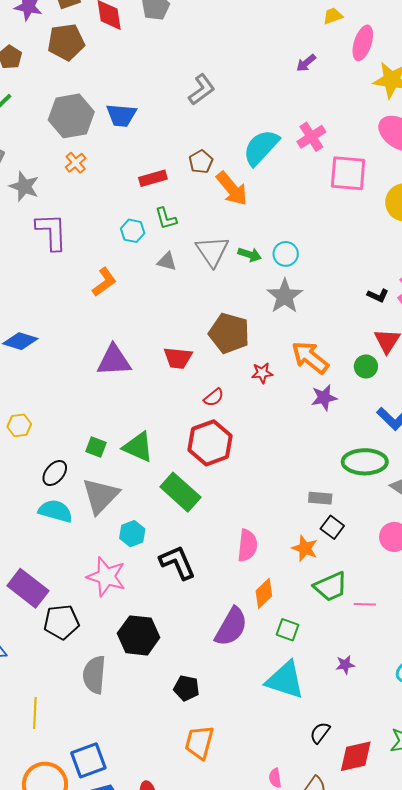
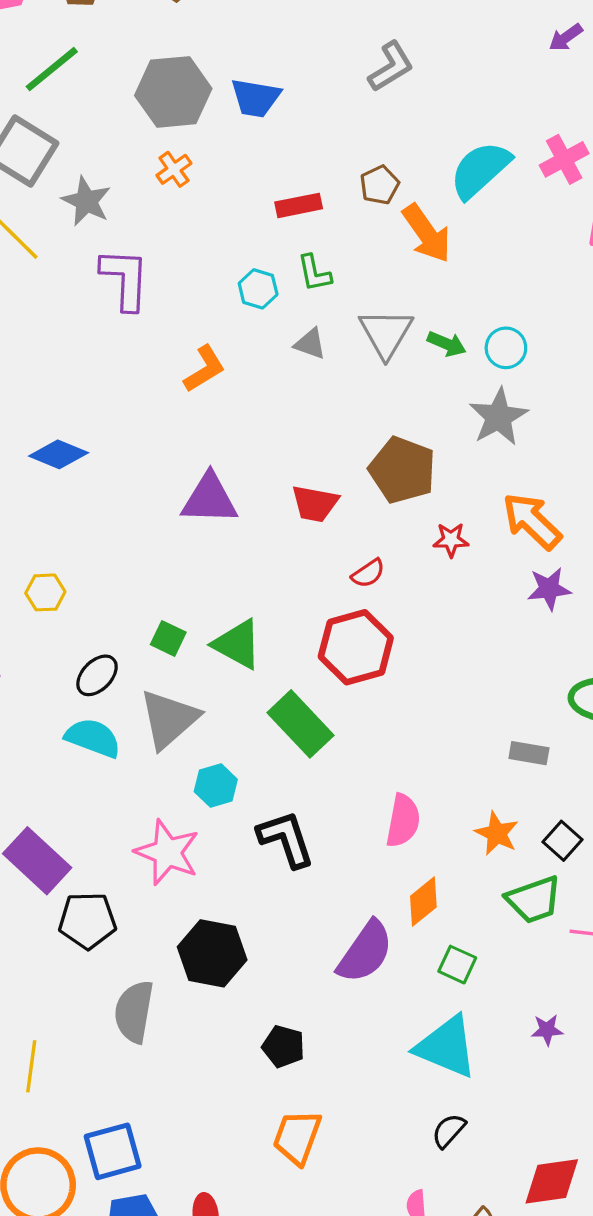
black square: (332, 527) -> (562, 841), moved
black semicircle: (320, 733) -> (449, 1131), moved

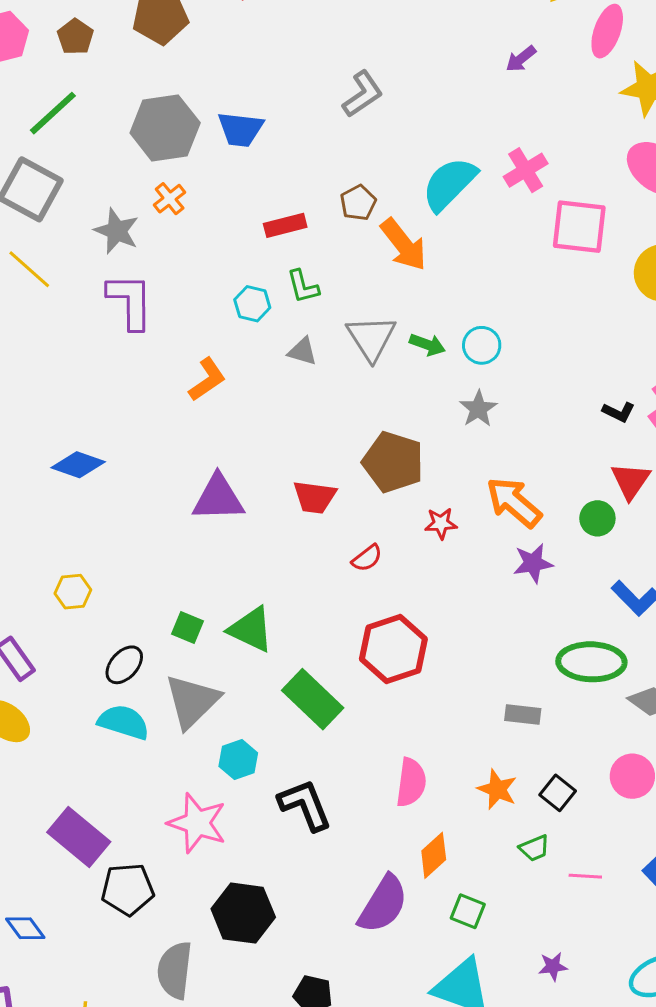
gray star: (86, 201) -> (117, 231), moved
gray star: (499, 417) -> (478, 409), size x0.7
red hexagon: (356, 647) -> (393, 649), moved
green trapezoid: (534, 900) -> (534, 848), size x0.6

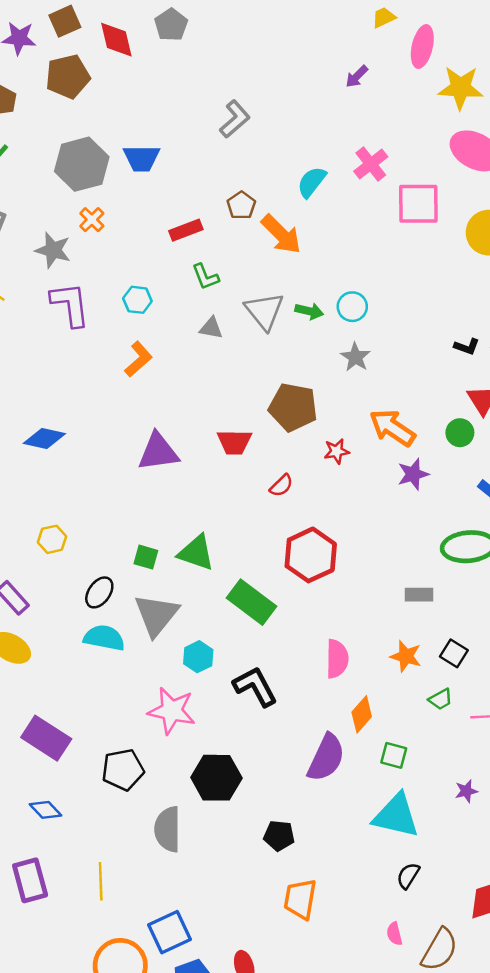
cyan semicircle: (449, 184) -> (312, 182), size x0.7
cyan hexagon: (252, 304) -> (137, 300), moved
purple rectangle: (79, 837) -> (46, 738), moved

